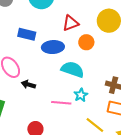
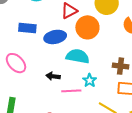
orange circle: (86, 42) -> (87, 27), size x1.5
black arrow: (28, 85) -> (53, 76), moved

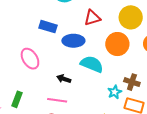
orange circle: (87, 27) -> (117, 44), moved
cyan star: (90, 80) -> (115, 92), moved
pink line: (71, 91) -> (57, 100), moved

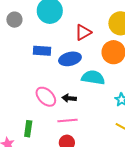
pink ellipse: (30, 59) -> (46, 97), moved

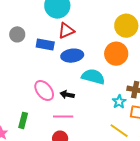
gray circle: (14, 20) -> (17, 34), moved
red triangle: (83, 32) -> (66, 31), moved

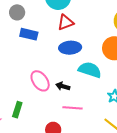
gray circle: (17, 34) -> (17, 12), moved
blue rectangle: (45, 45) -> (29, 34), moved
pink line: (63, 117) -> (73, 108), moved

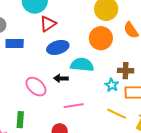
black arrow: (63, 86) -> (61, 78), moved

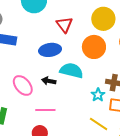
red triangle: (48, 24) -> (65, 25), moved, turned -42
pink line: (74, 106) -> (45, 110), moved

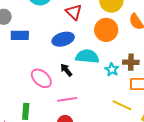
black arrow: (49, 81) -> (66, 70), turned 48
cyan star: (98, 95) -> (112, 69), moved

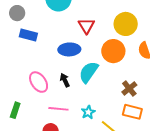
cyan semicircle: (87, 56) -> (89, 72), turned -75
brown cross: (131, 62) -> (129, 88), turned 35
cyan star: (112, 69) -> (88, 112), moved

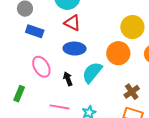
red triangle: (86, 26) -> (72, 23), moved, turned -36
pink ellipse: (39, 82) -> (41, 67), moved
green rectangle: (15, 110) -> (19, 94), moved

